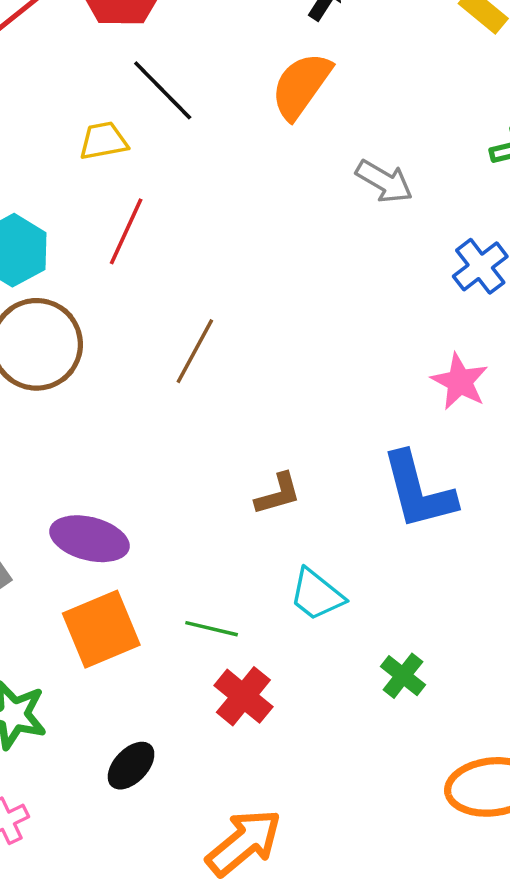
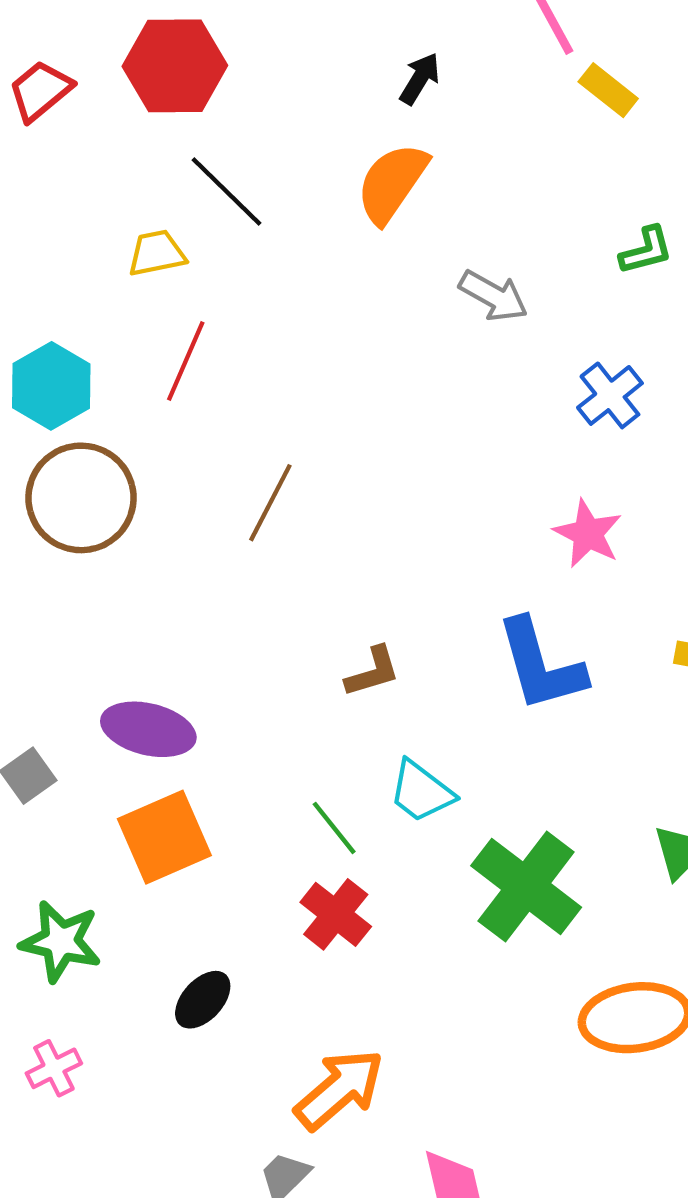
green line: (212, 629) -> (334, 828), moved, turned 39
green cross: (403, 676) -> (526, 887), size x2.0

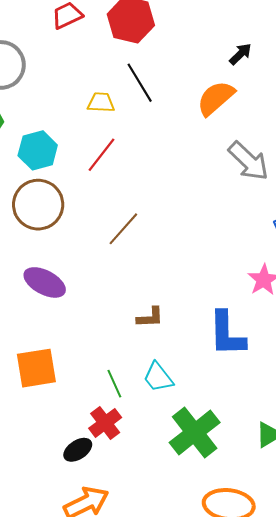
gray arrow: (493, 296) -> (249, 161), size x1.4
purple ellipse: (148, 729) -> (45, 282), moved
black ellipse: (203, 1000) -> (78, 450), moved

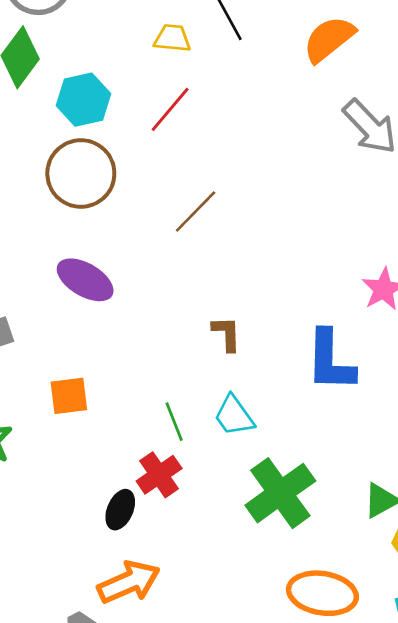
brown L-shape: (150, 317) -> (227, 334), turned -92
orange square: (36, 368) -> (69, 396), size x0.7
black ellipse: (78, 450) -> (120, 510), turned -36

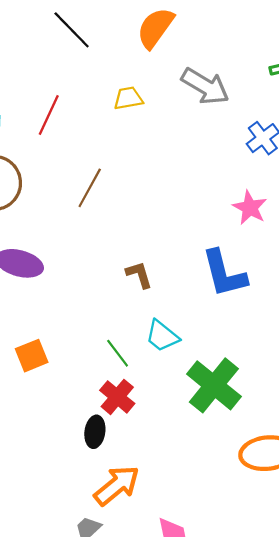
yellow trapezoid: (172, 38) -> (128, 98), moved

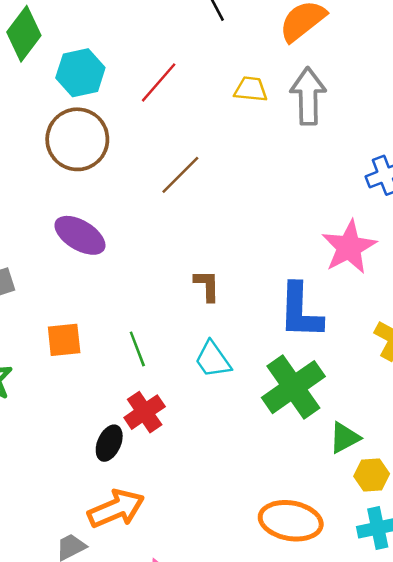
gray arrow: (205, 86) -> (308, 96), moved, turned -138
pink star: (250, 208) -> (349, 247), size x1.4
green line: (118, 353) -> (137, 349), moved
green cross: (214, 385) -> (293, 387), moved

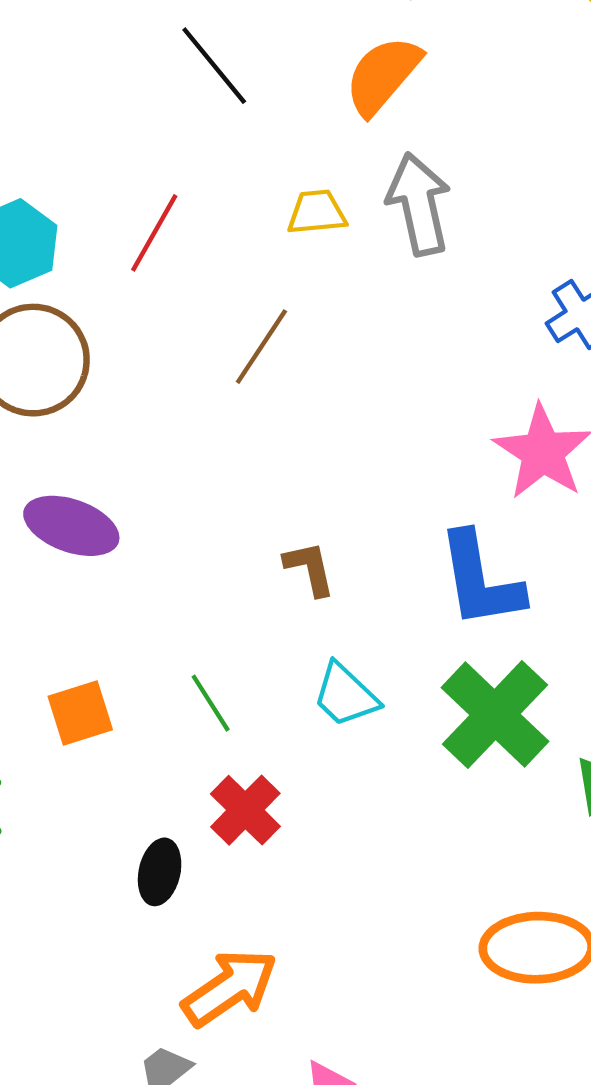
brown line: (180, 175) -> (261, 347), moved
black ellipse: (109, 443) -> (160, 872), moved

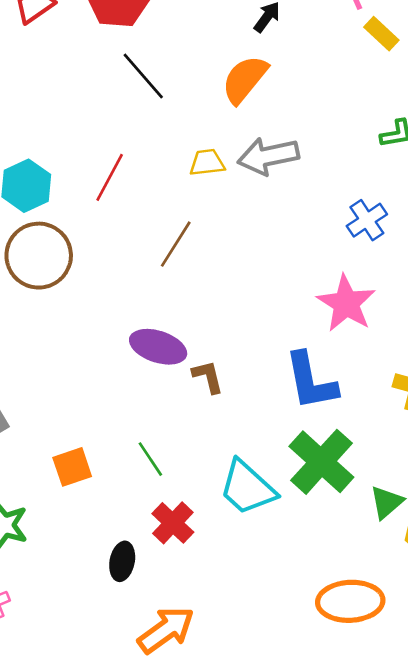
gray arrow: (419, 204) -> (268, 156), turned -88
purple ellipse: (71, 526) -> (158, 347), moved
cyan trapezoid: (345, 695) -> (247, 488), moved, size x1.4

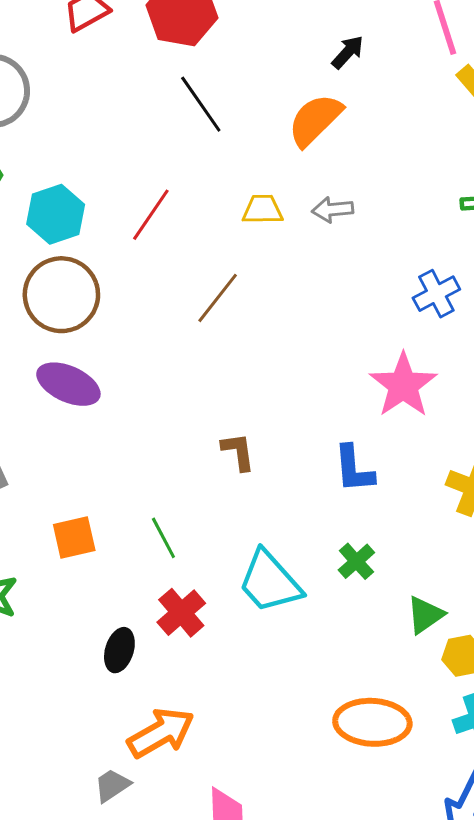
gray arrow: (268, 156) -> (333, 210), size x0.6
purple ellipse: (158, 347) -> (68, 384), moved
blue L-shape: (311, 381) -> (354, 469), size x0.7
green cross: (321, 462) -> (356, 561), size x0.5

